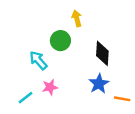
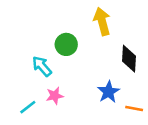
yellow arrow: (77, 18) -> (102, 21), moved, size x1.5
black diamond: (102, 53) -> (129, 59), moved

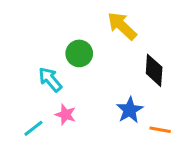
yellow arrow: (102, 21) -> (122, 26), turned -32
pink star: (55, 96) -> (65, 115), turned 30

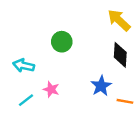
yellow arrow: (122, 26) -> (119, 20), moved
cyan arrow: (50, 79) -> (24, 66), moved, turned -36

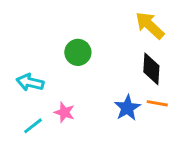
orange line: (125, 101) -> (157, 103), moved

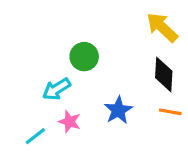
cyan arrow: (30, 82) -> (57, 89), moved, turned -45
blue star: (127, 108) -> (118, 110), moved

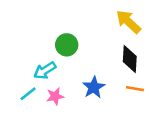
pink star: (70, 122) -> (55, 96), turned -30
cyan line: (35, 136) -> (28, 94), moved

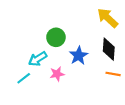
blue star: (94, 87) -> (79, 56), moved
pink star: (55, 96) -> (57, 74), moved

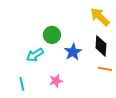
pink star: (57, 74) -> (56, 81), moved
cyan line: (24, 78) -> (22, 84), moved, turned -64

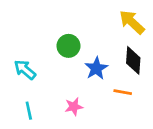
cyan arrow: (35, 55) -> (25, 70), moved, turned 72
orange line: (105, 69) -> (123, 92), moved

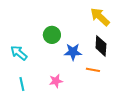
blue star: (96, 68) -> (73, 52), turned 30

